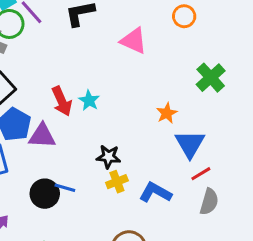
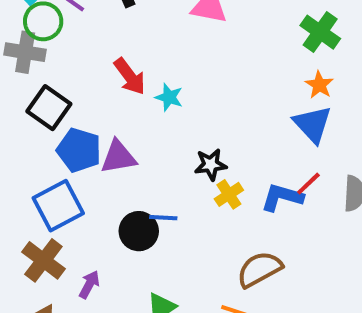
red arrow: (62, 101) -> (130, 76), moved
orange star: (167, 113) -> (319, 85), moved
red line: (201, 174) -> (308, 184), moved

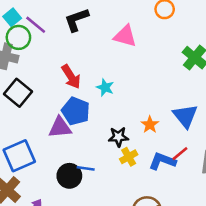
orange star: (319, 85) -> (150, 125), moved
cyan star: (169, 97) -> (105, 87), moved
blue pentagon: (79, 150) -> (76, 111), moved

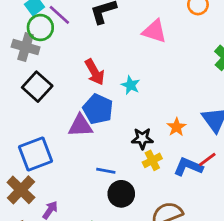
black circle: (69, 176) -> (121, 194), moved

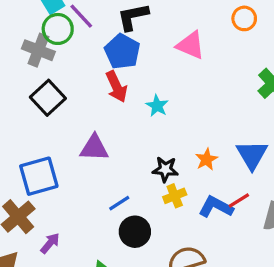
blue pentagon: (98, 109) -> (122, 51), moved
blue line: (106, 171) -> (119, 203), turned -48

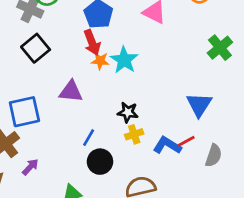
cyan star: (157, 106) -> (124, 60), size x1.5
orange star: (206, 159) -> (100, 61), moved, turned 30
blue line: (119, 203) -> (89, 138), turned -30

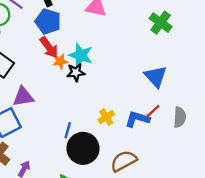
purple triangle: (71, 91) -> (23, 97), moved
black star: (128, 112) -> (76, 72), moved
black circle: (100, 162) -> (83, 148), size x1.4

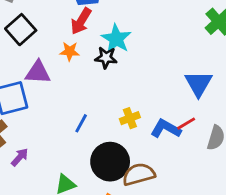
red arrow: (49, 47) -> (81, 21), turned 55
orange star: (60, 61) -> (70, 51), moved
black circle: (83, 148) -> (110, 162), moved

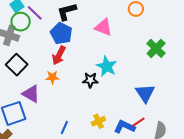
cyan star: (116, 39) -> (107, 66), moved
black star: (106, 58) -> (90, 80), moved
purple triangle: (38, 72) -> (31, 94), turned 30

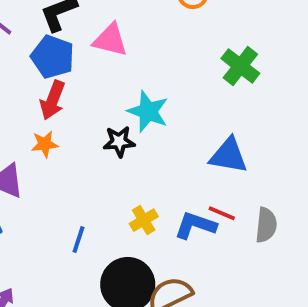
pink triangle: (103, 27) -> (110, 40), moved
blue triangle: (145, 93) -> (229, 156), turned -40
red line: (138, 122) -> (222, 213), turned 64

